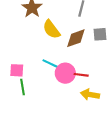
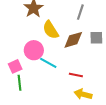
pink square: (17, 70) -> (15, 66), turned -32
pink circle: (65, 73) -> (34, 50), moved

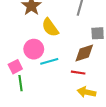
brown diamond: (73, 40) -> (84, 53), moved
cyan line: (48, 63) -> (49, 61), turned -42

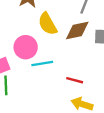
brown diamond: (84, 53) -> (77, 31), moved

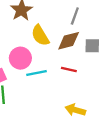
red line: (75, 80) -> (69, 69), moved

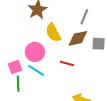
red line: (69, 69) -> (67, 64), moved
cyan line: (37, 73) -> (36, 70), moved, turned 42

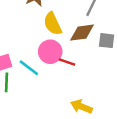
pink circle: (35, 52) -> (50, 52), moved

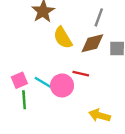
pink circle: (50, 52) -> (62, 85), moved

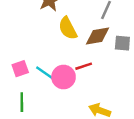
red line: (81, 74) -> (84, 66), turned -35
green line: (24, 100) -> (22, 102), moved

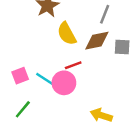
red line: (84, 66) -> (73, 65), moved
green line: (22, 102) -> (23, 109), turned 42

